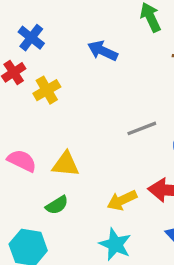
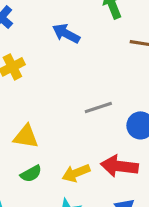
green semicircle: (57, 205) -> (31, 174), moved

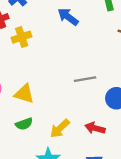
red arrow: (119, 166) -> (95, 128), size x0.7
yellow arrow: (76, 173) -> (60, 129), turned -30

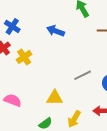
yellow triangle: (24, 94) -> (55, 98), moved

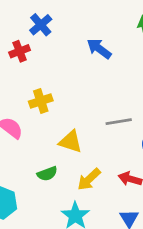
yellow cross: (24, 57) -> (41, 101), moved

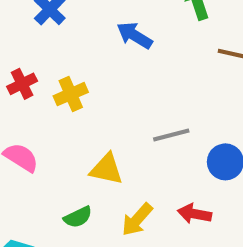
red cross: (20, 51) -> (22, 84), moved
yellow cross: (41, 101) -> (71, 94), moved

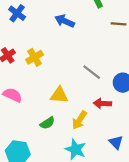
gray line: (171, 135) -> (92, 72), turned 60
red arrow: (195, 214) -> (102, 103), moved

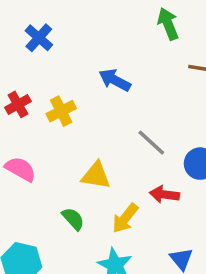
blue arrow: (65, 21) -> (115, 80), moved
green semicircle: (47, 123) -> (73, 219), turned -104

